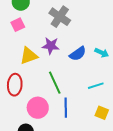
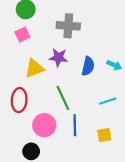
gray cross: (60, 17) -> (68, 26), turned -30
blue semicircle: (78, 54) -> (88, 66), turned -42
yellow square: (102, 113) -> (104, 135), moved, turned -32

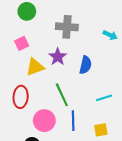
pink square: (22, 35) -> (22, 43), moved
purple star: (58, 57) -> (58, 57), turned 30
cyan arrow: (114, 65) -> (110, 35), moved

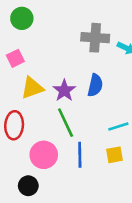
gray cross: (67, 27) -> (95, 38), moved
purple star: (58, 57) -> (64, 90), moved
yellow square: (101, 130) -> (115, 155), moved

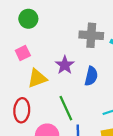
purple star: (64, 90) -> (65, 65), moved

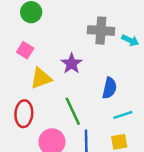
pink square: (23, 53) -> (25, 50), turned -32
blue semicircle: (91, 76) -> (109, 88), moved

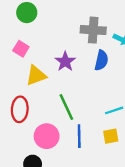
blue semicircle: (109, 88) -> (101, 60), moved

